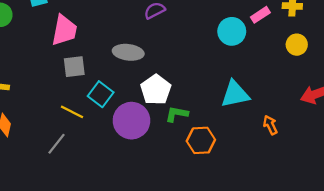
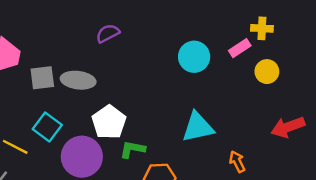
pink rectangle: (260, 15) -> (240, 48), moved
gray square: (74, 67) -> (42, 78), moved

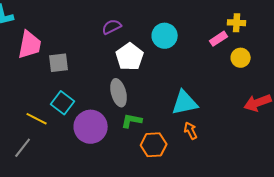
cyan circle: (194, 57) -> (165, 36), moved
gray ellipse: (78, 80) -> (119, 93), moved, turned 68
white pentagon: (109, 122) -> (130, 57), moved
orange arrow: (237, 162) -> (191, 131), moved

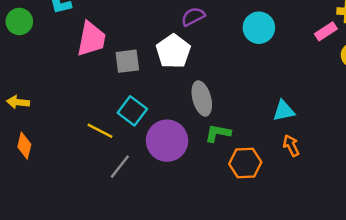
white pentagon: (130, 57) -> (173, 51), moved
cyan triangle: (185, 103) -> (284, 111), size x0.7
gray line: (23, 148) -> (120, 167), moved

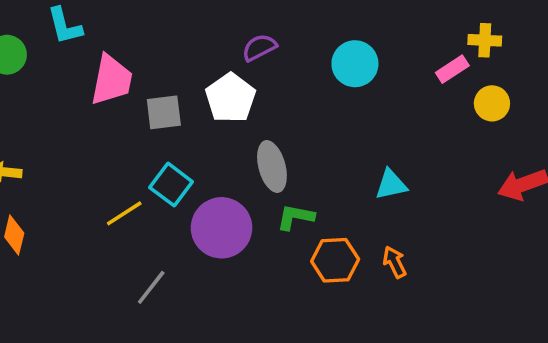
yellow line: (100, 131) -> (124, 213), turned -60
orange arrow: (291, 146) -> (395, 262), moved
gray line: (120, 167) -> (151, 287), moved

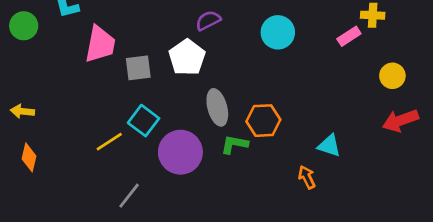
yellow circle: (492, 103) -> (392, 76), moved
cyan triangle: (391, 185) -> (329, 146), moved, turned 30
orange hexagon: (335, 260) -> (263, 121), moved

